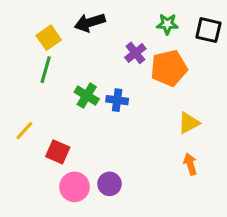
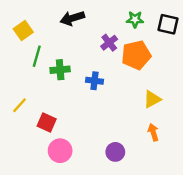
yellow square: (49, 38) -> (23, 30), moved
green cross: (87, 96) -> (60, 70), moved, turned -36
purple circle: (110, 184) -> (115, 152), moved

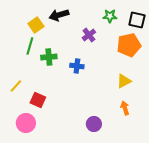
yellow square: (23, 30) -> (36, 25), moved
orange pentagon: (136, 55) -> (129, 45), moved
pink circle: (60, 151) -> (26, 123), moved

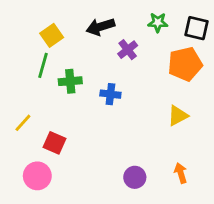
black arrow: (59, 15) -> (100, 27), moved
orange arrow: (125, 108) -> (181, 173), moved

